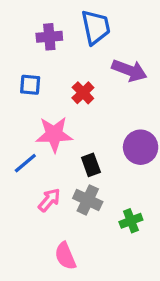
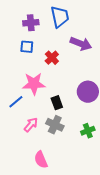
blue square: (30, 85) -> (27, 47), moved
green cross: (131, 221) -> (88, 131), moved

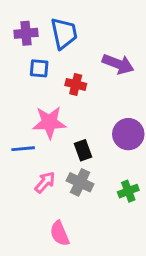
blue trapezoid: (60, 17) -> (64, 33), moved
purple cross: (31, 23) -> (26, 33), moved
red cross: (52, 58) -> (76, 84), turned -32
blue line: (16, 102) -> (23, 149), turned 35

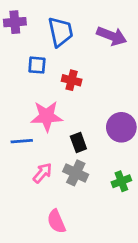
purple cross: (26, 33) -> (15, 22), moved
purple arrow: (118, 64) -> (112, 36), moved

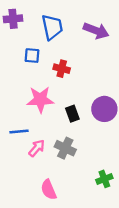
blue line: (22, 141) -> (19, 131), moved
black rectangle: (78, 143) -> (72, 114), moved
green cross: (121, 181) -> (104, 179), moved

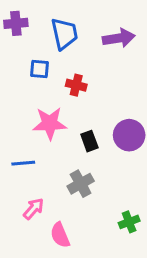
purple arrow: (96, 31) -> (119, 38), turned -30
pink arrow: (37, 148) -> (34, 209), moved
gray cross: (65, 148) -> (81, 184), turned 36

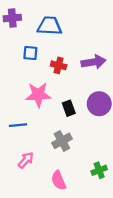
blue trapezoid: (64, 34) -> (50, 26), turned -75
purple arrow: (119, 38) -> (94, 62), moved
pink semicircle: (60, 235) -> (59, 180), moved

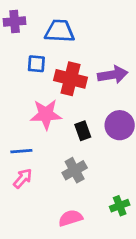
red cross: (59, 65) -> (70, 79), size x1.6
pink arrow: (26, 160) -> (23, 178), moved
pink semicircle: (59, 180) -> (70, 218), turned 96

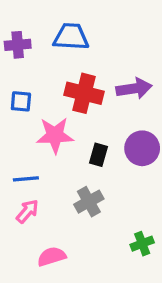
purple cross: (15, 22) -> (18, 45), moved
blue square: (36, 64) -> (21, 101), moved
black rectangle: (83, 131) -> (99, 155), turned 36
pink semicircle: (70, 218) -> (52, 257), moved

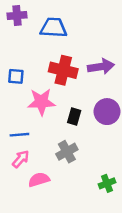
purple cross: (18, 45) -> (17, 16), moved
pink semicircle: (52, 257) -> (39, 180), moved

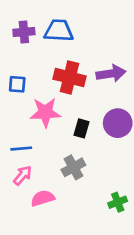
purple cross: (17, 16) -> (24, 32), moved

